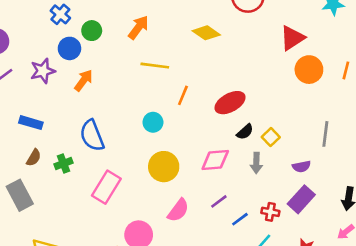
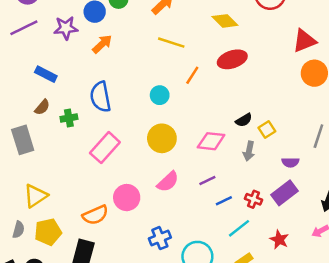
red ellipse: (230, 103) -> (232, 59), moved

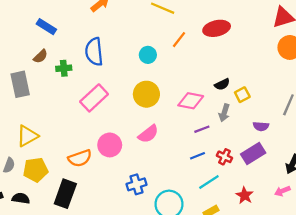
purple line: (207, 180) -> (202, 129), moved

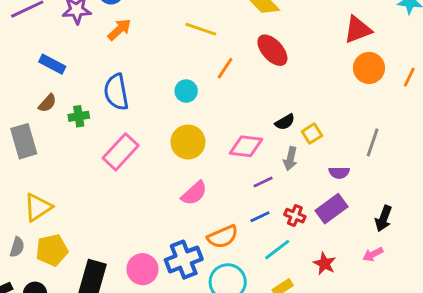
red ellipse: (217, 28) -> (272, 50), turned 65
pink circle: (110, 145) -> (143, 269), moved
orange semicircle: (80, 158) -> (223, 237), moved
blue cross: (136, 184) -> (184, 260), size x1.4

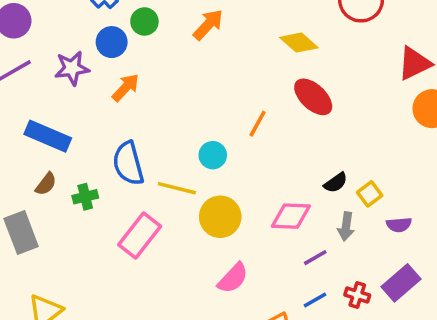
yellow line: (201, 29) -> (177, 188), moved
blue rectangle: (52, 64) -> (48, 136), size x1.4
purple semicircle: (339, 173) -> (399, 225), moved

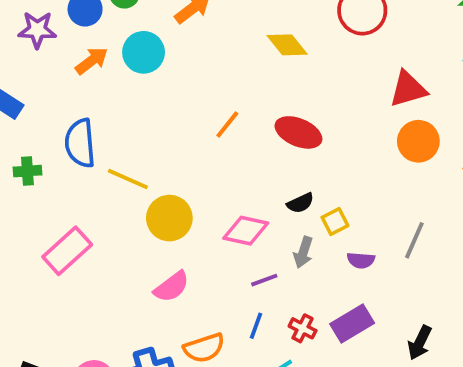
red ellipse: (313, 97) -> (298, 132), moved, turned -30
cyan circle: (213, 155) -> (144, 52), moved, size x1.4
pink rectangle: (140, 235) -> (67, 251), moved
blue line: (315, 300) -> (256, 326), turned -50

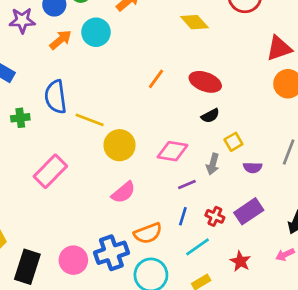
black semicircle: (300, 203) -> (210, 116), moved

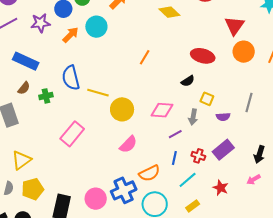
red triangle: (279, 48) -> (234, 26), turned -30
red ellipse: (205, 82) -> (203, 56), moved
yellow square: (233, 142) -> (207, 99), turned -32

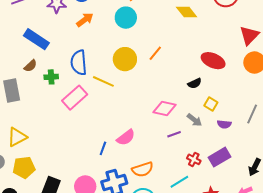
cyan circle: (96, 27) -> (126, 18), moved
yellow circle: (122, 109) -> (125, 59), moved
gray arrow: (193, 117) -> (194, 120), turned -70
pink rectangle: (72, 134) -> (75, 98), moved
blue line: (174, 158) -> (103, 148), moved

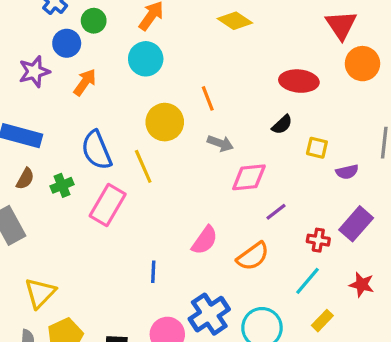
orange line: (155, 53) -> (208, 98), turned -42
yellow line: (103, 81) -> (143, 166), turned 60
gray arrow: (194, 120) -> (220, 143), moved
blue line: (103, 148) -> (153, 272), moved
orange semicircle: (143, 169) -> (253, 256), moved

